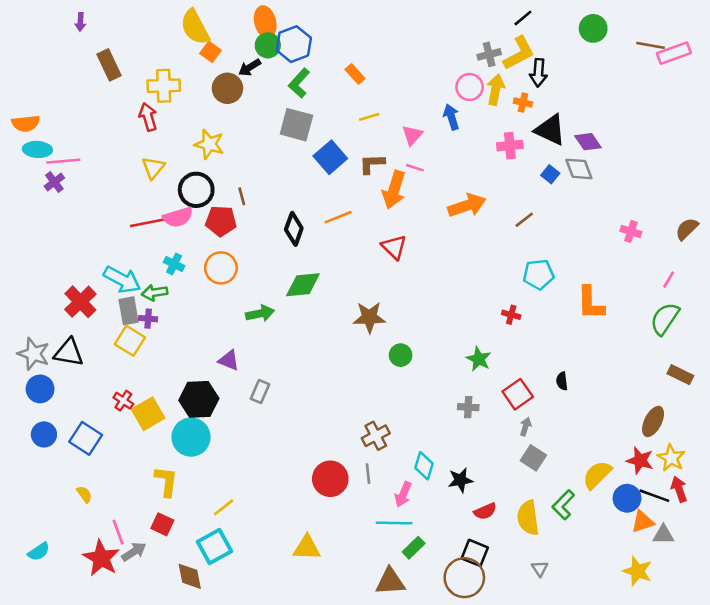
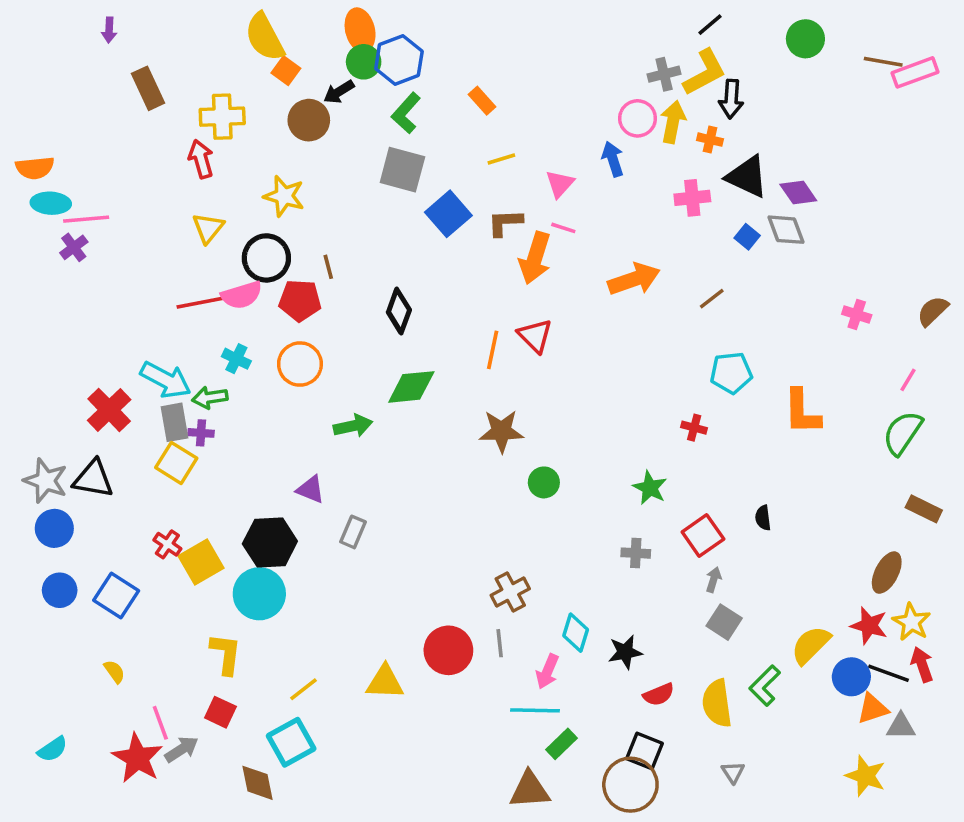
orange line: (338, 217) -> (493, 350), moved, turned -56
yellow triangle: (307, 548) -> (385, 682), moved

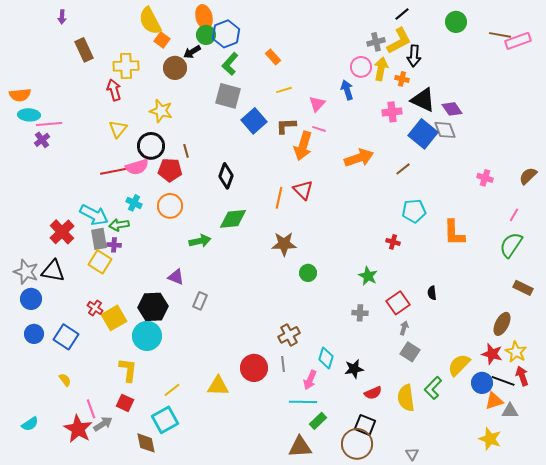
blue square: (747, 237) -> (423, 134), size x2.0
gray triangle: (733, 772) -> (412, 454), moved

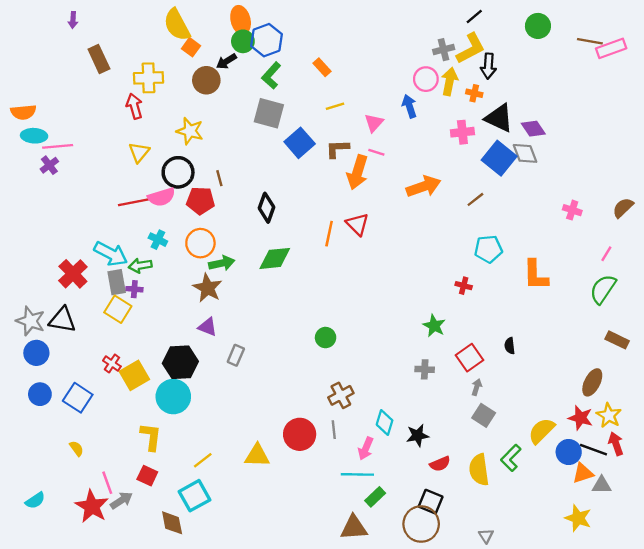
green arrow: (200, 241) -> (222, 263), moved
brown star: (284, 244) -> (208, 288), moved, turned 30
green circle: (308, 273) -> (326, 338), moved

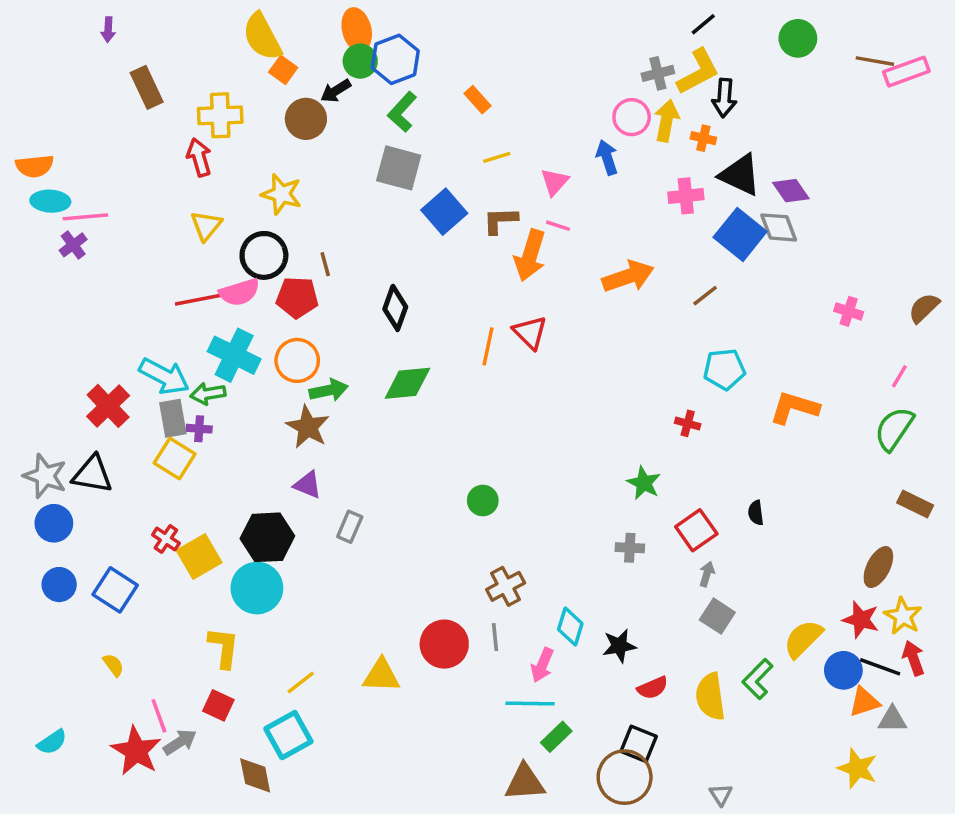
cyan cross: (158, 240) -> (234, 355), size x1.8
orange L-shape: (536, 275) -> (794, 408), turned 108

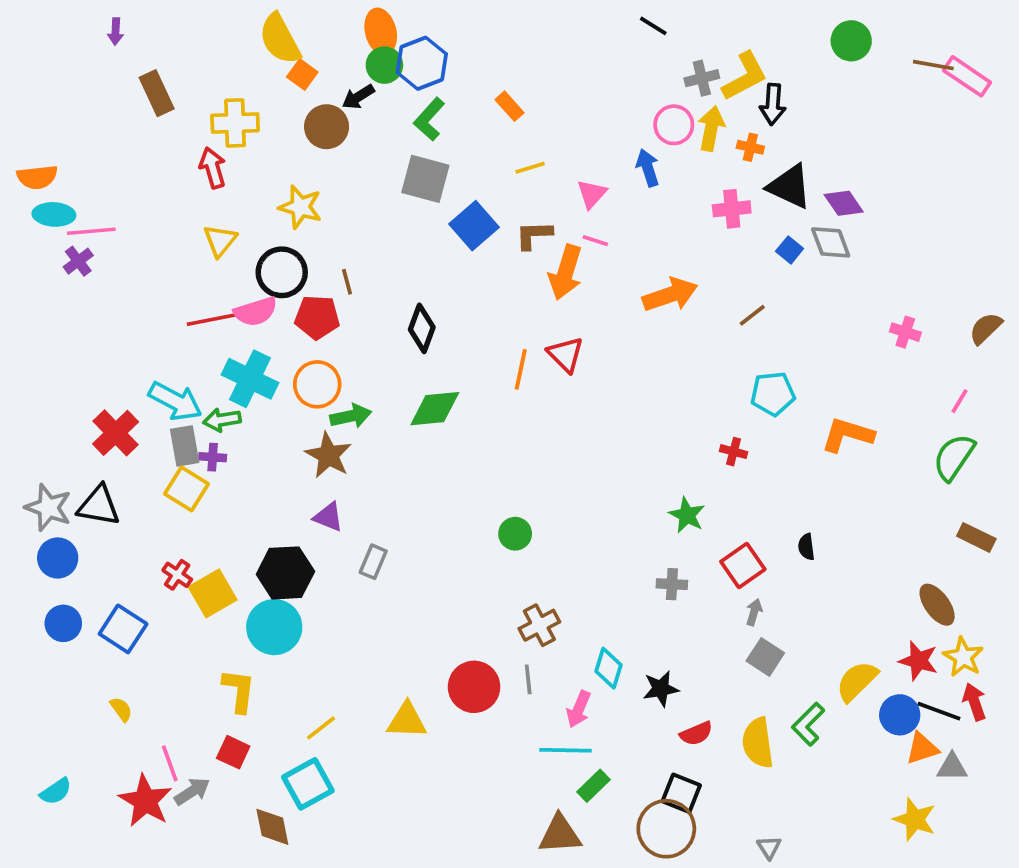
black line: (703, 24) -> (653, 26), moved, turned 72
pink rectangle: (906, 72) -> (967, 76), turned 54
blue square: (740, 234) -> (790, 250), size x0.5
brown ellipse: (878, 567) -> (937, 605), turned -63

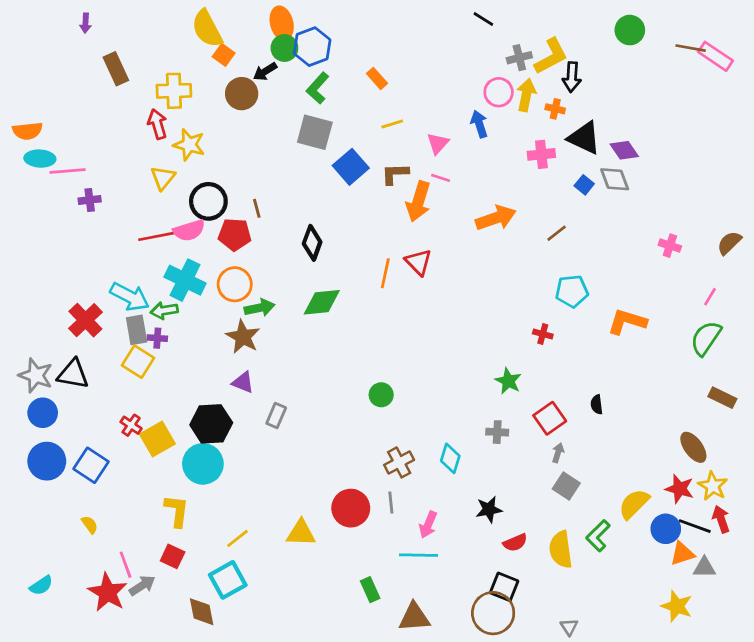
yellow star: (300, 207) -> (189, 145), moved
purple cross: (78, 261) -> (90, 200), moved, turned 30
blue circle: (63, 623) -> (47, 461), size x1.4
cyan diamond: (608, 668) -> (450, 458), moved
green rectangle: (594, 786) -> (370, 590), moved, turned -70

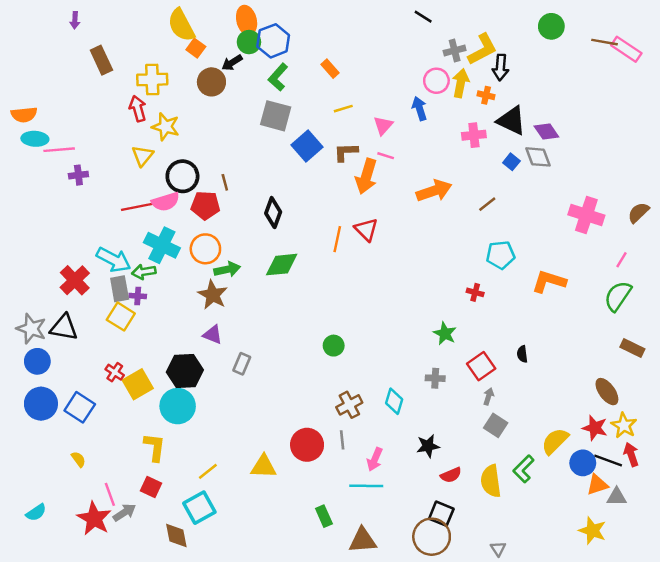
pink cross: (670, 246) -> (586, 215), size x1.8

